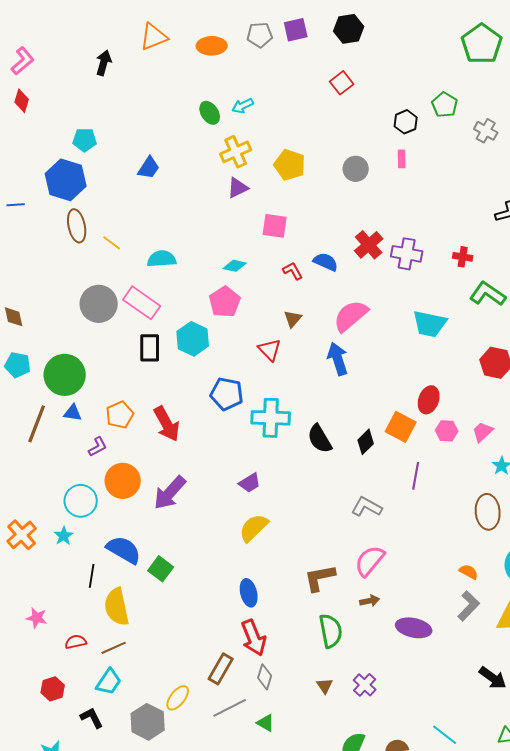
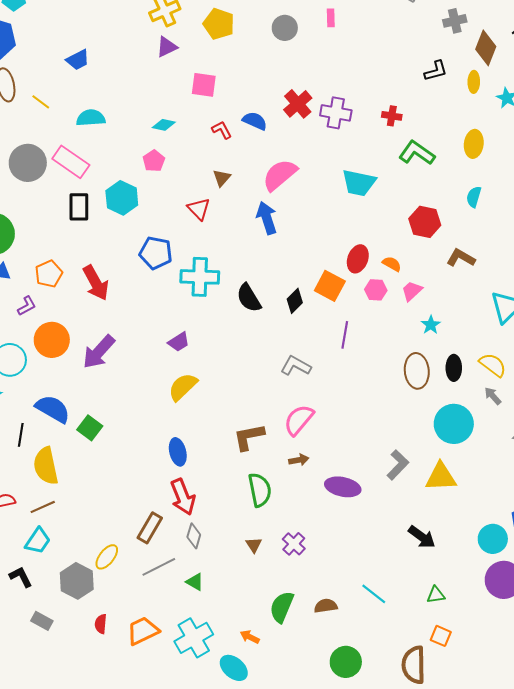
blue trapezoid: (149, 168) -> (78, 60), moved, turned 30
pink pentagon: (225, 302) -> (154, 161), size x0.7
orange semicircle: (469, 572) -> (392, 264), moved

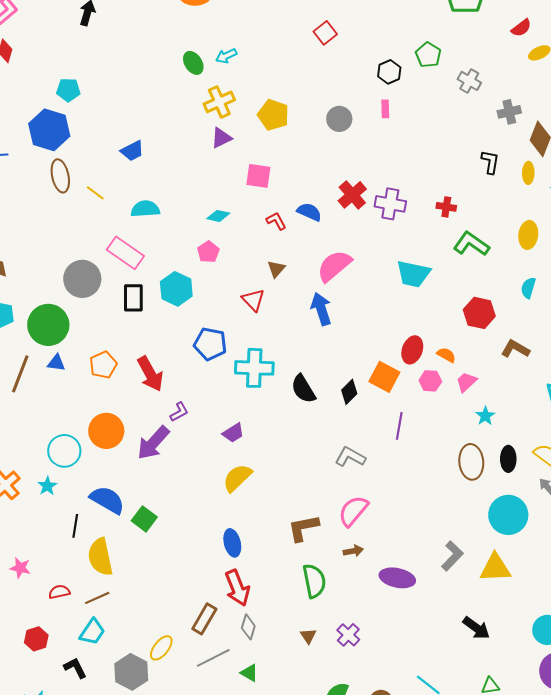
black L-shape: (436, 71) -> (490, 162), turned -65
gray circle: (28, 163) -> (82, 279), moved
purple L-shape: (27, 306) -> (179, 412), moved

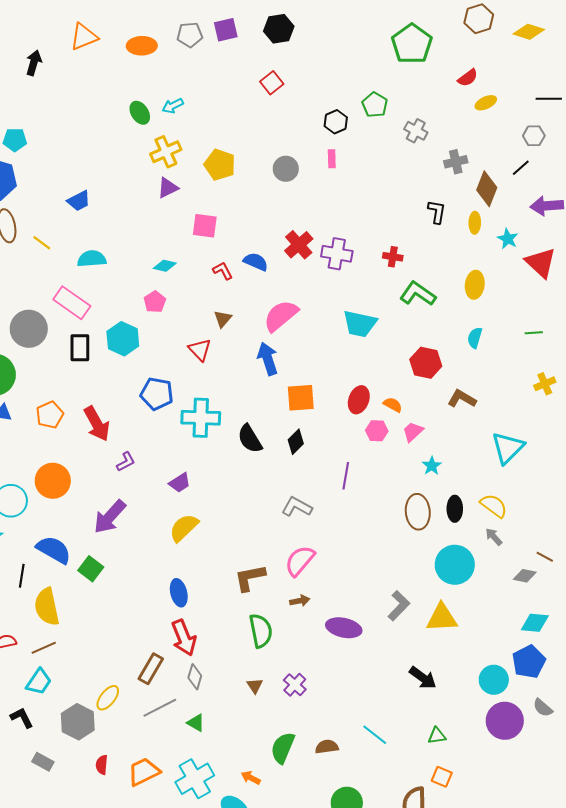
orange square: (384, 377) -> (301, 398), moved, turned -32
purple arrow: (153, 443) -> (110, 517), moved

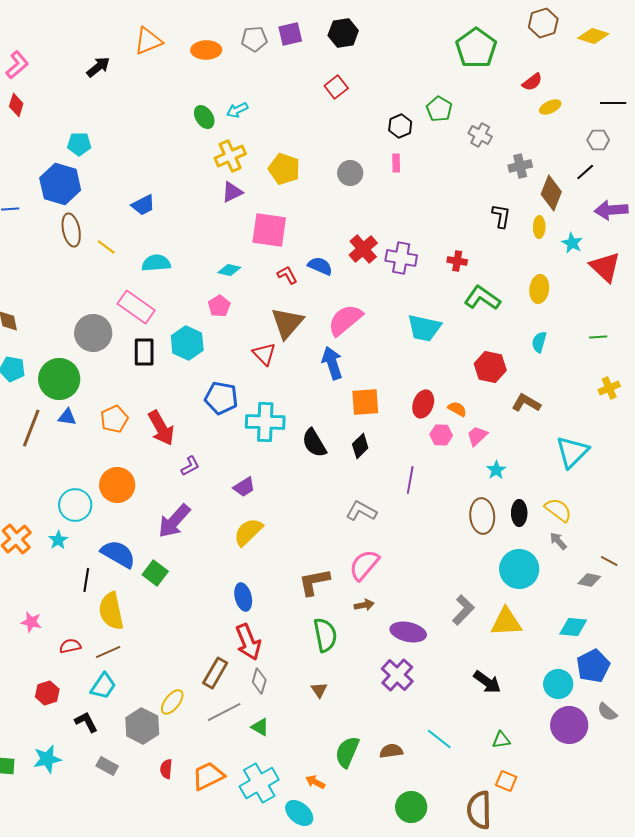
black arrow: (34, 63) -> (98, 67), turned 35
pink square: (205, 226) -> (269, 230), size x1.4
brown triangle: (223, 319) -> (287, 323), size x1.8
cyan diamond: (535, 623) -> (573, 627), moved
purple cross: (295, 685) -> (397, 675), moved, size x1.4

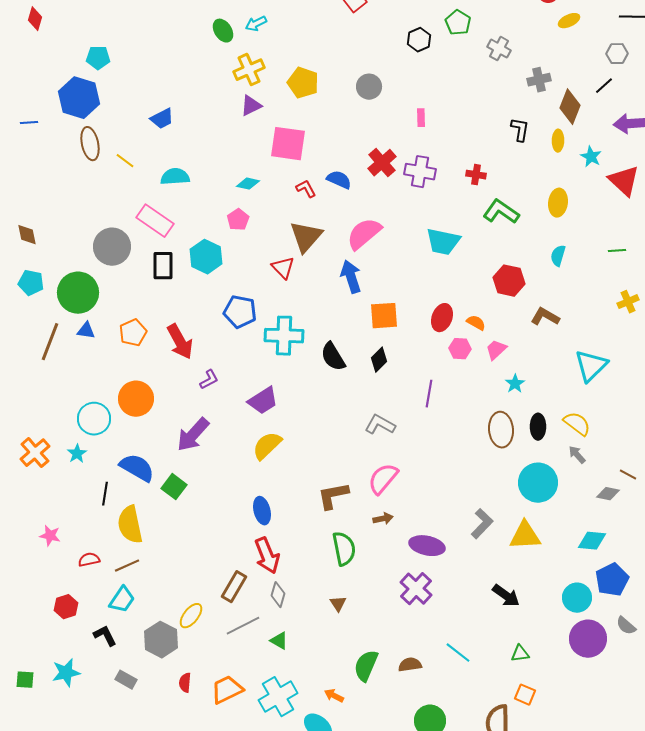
pink rectangle: (396, 163) -> (421, 118), moved
purple trapezoid: (244, 487) -> (263, 401), size x1.4

